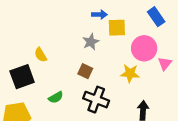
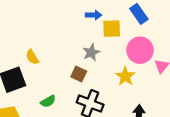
blue rectangle: (156, 17) -> (139, 14), moved
gray star: (91, 42) -> (91, 52), moved
yellow star: (130, 73) -> (125, 76), turned 30

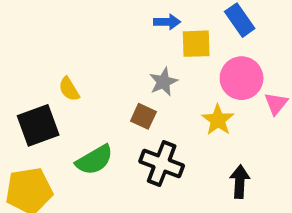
green semicircle: (48, 101) -> (94, 160), size x1.5

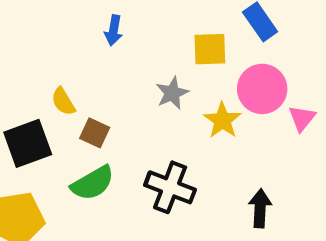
blue arrow: (167, 22) -> (114, 30), moved, turned 100
brown square: (143, 116) -> (95, 133), moved
yellow star: (218, 120) -> (222, 120), moved

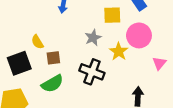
pink triangle: (302, 118) -> (159, 63), moved
brown square: (95, 133) -> (53, 58), turned -32
black cross: (170, 187) -> (92, 72), moved

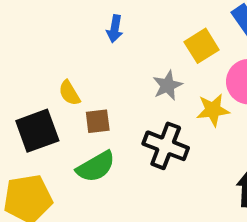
yellow square: (112, 15) -> (202, 46), turned -30
yellow star: (119, 51) -> (213, 110), turned 30

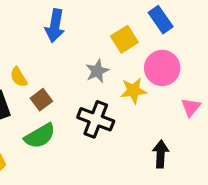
blue arrow: (115, 29) -> (55, 26), size x1.5
brown square: (98, 121) -> (41, 100), turned -30

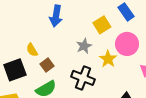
yellow star: (133, 91) -> (108, 59), turned -30

